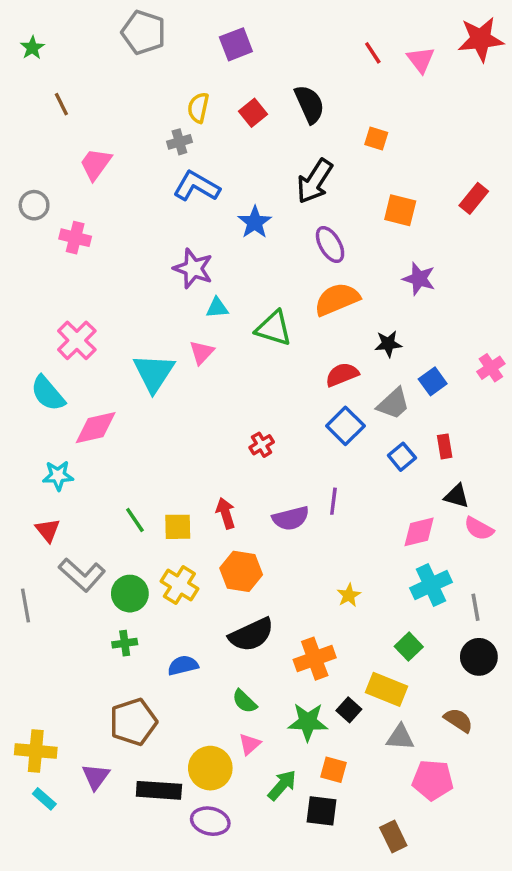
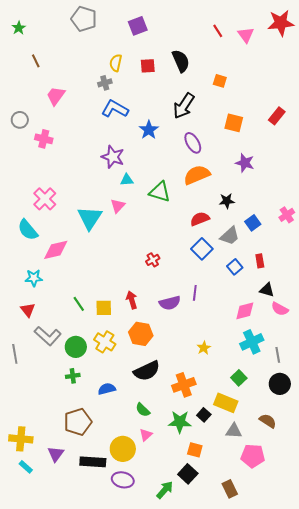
red square: (253, 113) -> (148, 66), turned 35
green arrow: (282, 785) -> (165, 490), moved
black square: (321, 811) -> (188, 474), turned 36

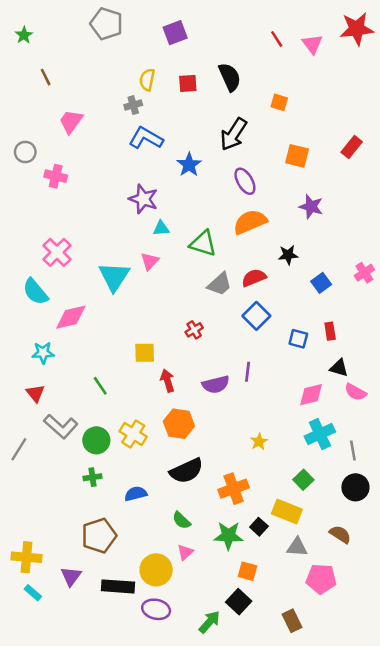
gray trapezoid: (230, 236) -> (220, 284), moved
blue square: (235, 267) -> (298, 339), turned -35
yellow square: (104, 308) -> (145, 353), moved
gray line: (15, 354) -> (19, 449), turned 42

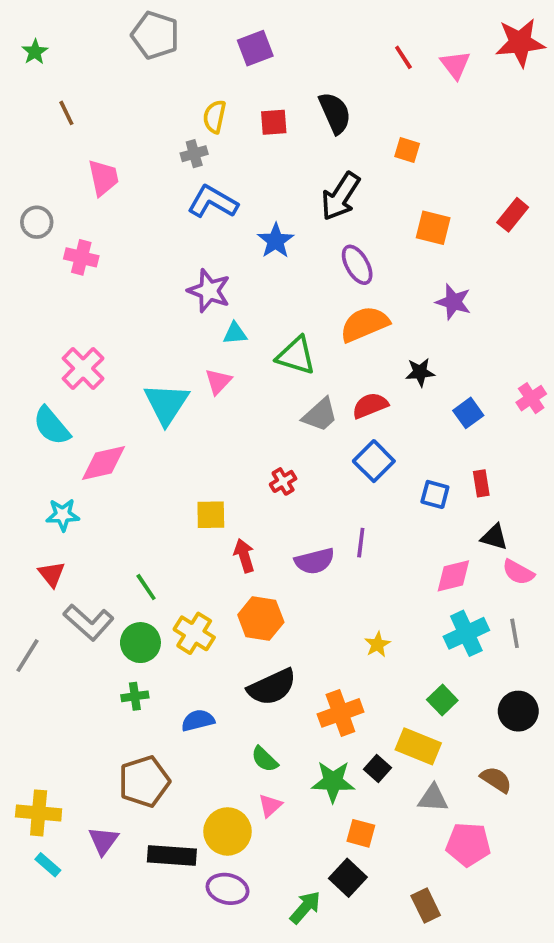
pink trapezoid: (71, 122) -> (103, 178), turned 132
green line: (100, 386) -> (146, 587), moved
gray line: (353, 451) -> (515, 633), moved

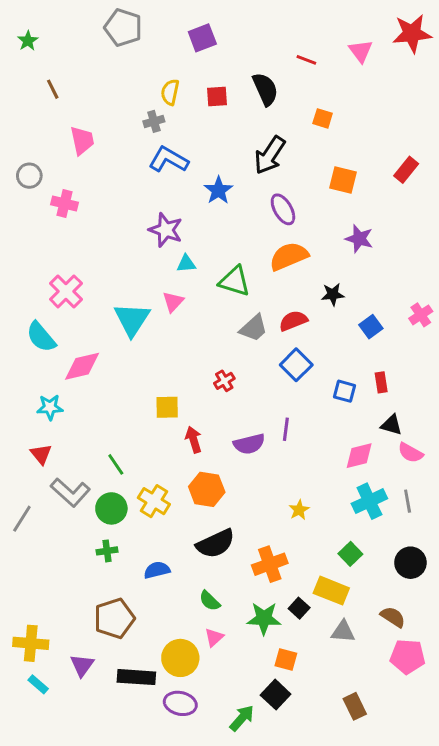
red line: (403, 57) -> (306, 60), moved, turned -36
pink pentagon: (468, 844) -> (408, 656), moved
brown rectangle: (426, 906) -> (355, 706), moved

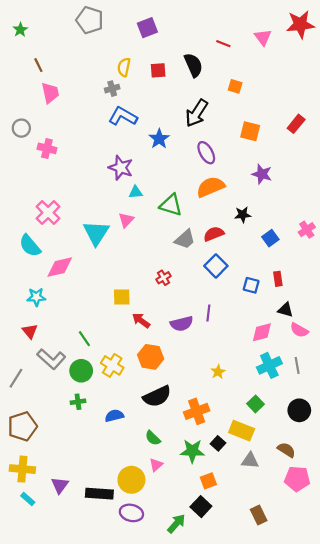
pink trapezoid: (82, 140) -> (50, 93), moved
red arrow: (194, 440) -> (141, 321), turned -36
brown pentagon: (114, 618) -> (22, 426), moved
orange square: (286, 659) -> (208, 481), turned -35

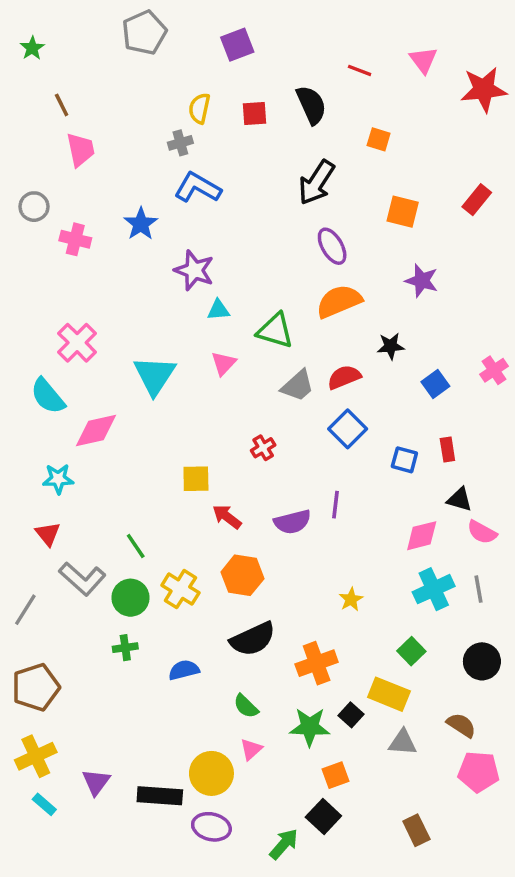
gray pentagon: (90, 20) -> (144, 33), turned 30
red star: (300, 24) -> (484, 89), moved
blue star: (159, 139) -> (141, 224), moved
pink triangle: (126, 220) -> (224, 363), moved
yellow cross: (22, 469) -> (36, 756), turned -30

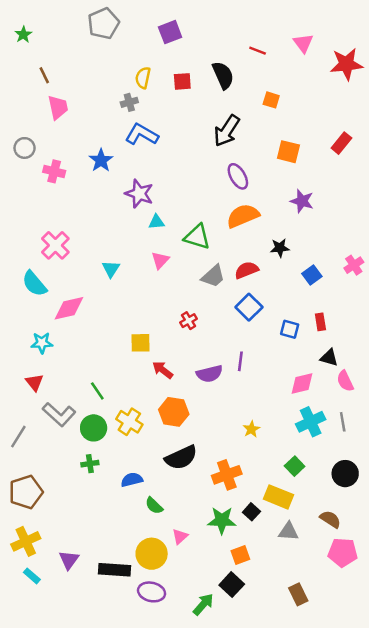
cyan triangle: (155, 375) -> (111, 269), size x0.6
pink semicircle: (482, 532) -> (345, 381), turned 35
green semicircle: (246, 706) -> (154, 506), moved

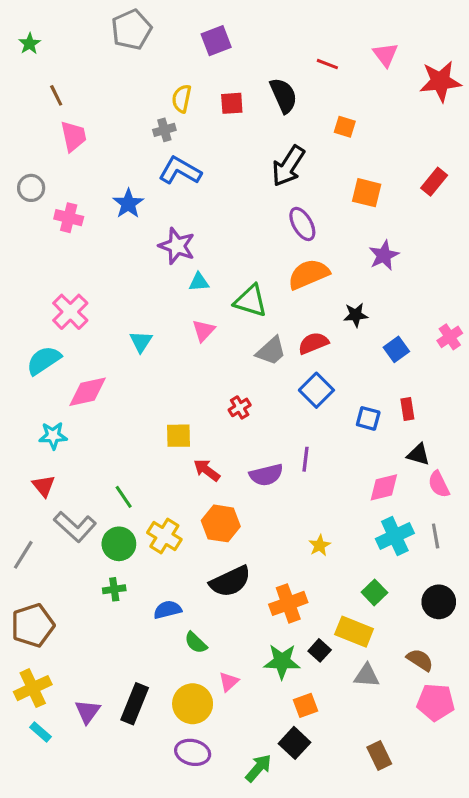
purple star: (302, 201) -> (384, 255), turned 30
cyan semicircle: (34, 284) -> (44, 360), turned 96
black rectangle: (115, 570) -> (135, 704), moved, turned -72

